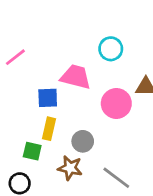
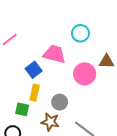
blue square: (48, 98) -> (34, 70), turned -35

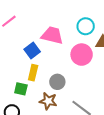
cyan circle: (80, 33) -> (86, 26), moved

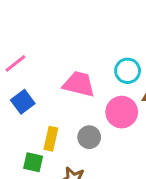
blue square: (32, 50) -> (23, 102), moved
gray circle: (57, 82) -> (89, 137), moved

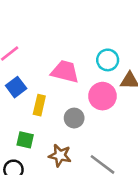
yellow rectangle: (51, 139) -> (39, 105), moved

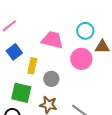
gray circle: (74, 118) -> (51, 79), moved
green square: (25, 140) -> (21, 93), size x1.5

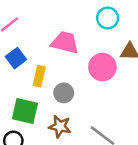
cyan circle: (85, 31) -> (108, 18), moved

